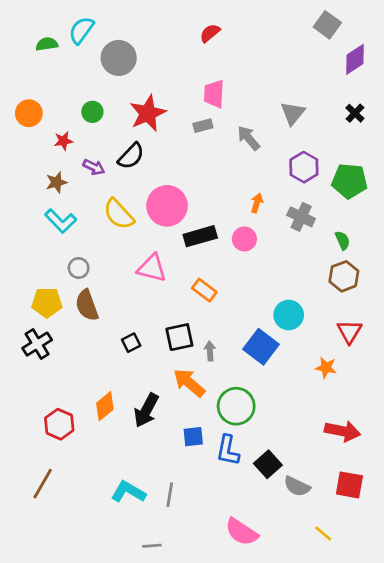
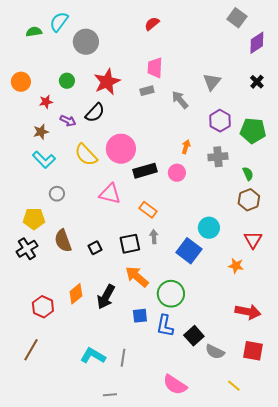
gray cross: (301, 217) -> (218, 157), turned -30
brown semicircle: (87, 305) -> (63, 241), moved
gray arrow: (210, 351) -> (154, 237), moved

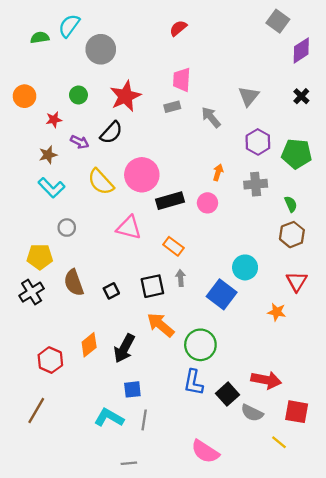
red arrow: (248, 312) -> (266, 380), moved
blue square: (140, 316) -> (132, 389), moved
yellow line: (234, 386) -> (279, 442), moved

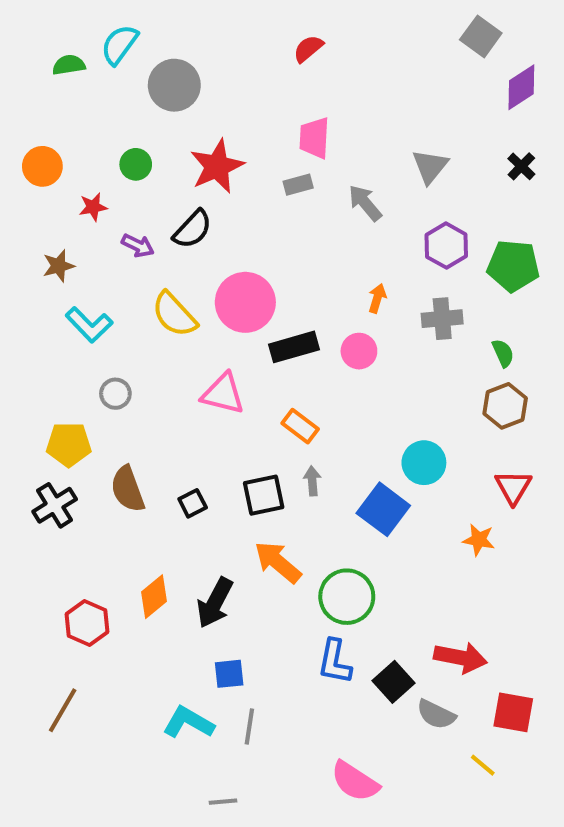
brown star: (48, 155) -> (59, 266), moved

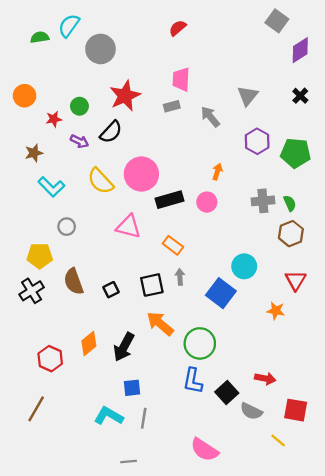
green circle: (136, 164) -> (79, 106), moved
gray cross: (442, 319) -> (263, 201), moved
red arrow: (460, 658) -> (265, 378), size x0.7

